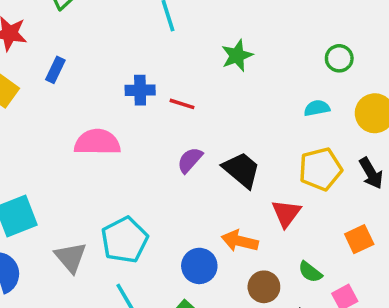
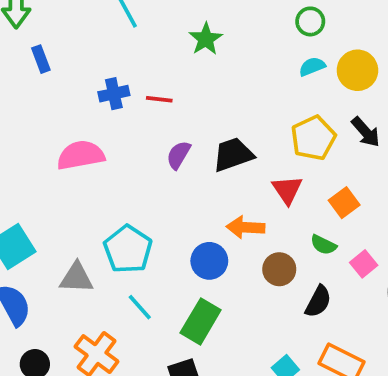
blue rectangle: (55, 70) -> (41, 59), moved, turned -35
cyan semicircle: (317, 108) -> (312, 67), moved
black trapezoid: (242, 170) -> (233, 155), turned -48
orange square: (359, 239) -> (344, 203), moved
gray triangle: (71, 257) -> (76, 278), turned -36

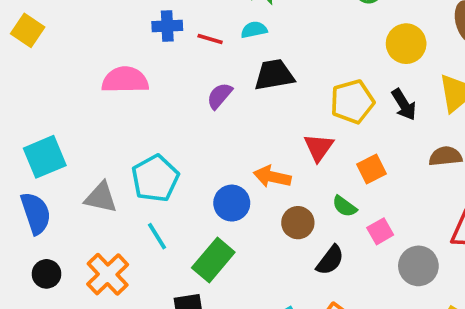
cyan semicircle: (312, 67) -> (254, 30), moved
black trapezoid: (233, 155) -> (274, 75), moved

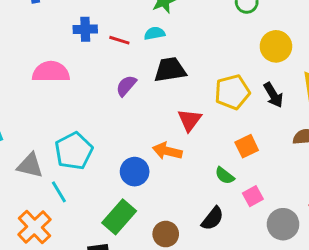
red triangle: (319, 147) -> (190, 120), moved
brown circle: (298, 223) -> (166, 234), moved
cyan line: (157, 236) -> (59, 192), moved

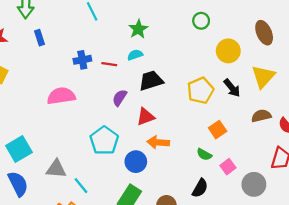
red triangle: (190, 120) -> (146, 117), moved, turned 42
cyan pentagon: (74, 151) -> (104, 141), moved

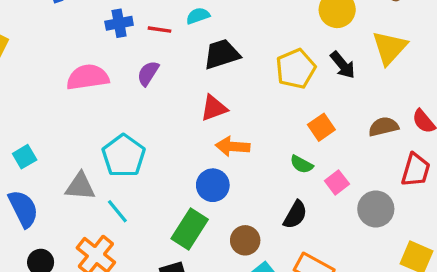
purple semicircle: (120, 98) -> (148, 73), moved
brown semicircle: (261, 116) -> (383, 127), moved
cyan pentagon: (104, 141) -> (124, 156), moved
cyan square: (19, 149) -> (25, 157), size x0.6
blue circle: (136, 162) -> (213, 185), moved

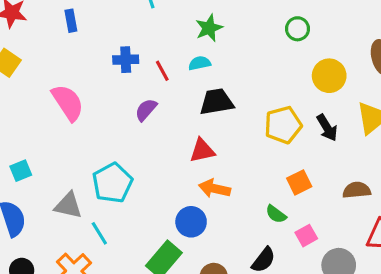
red line: (159, 30) -> (162, 71), turned 45
pink semicircle: (88, 77) -> (68, 103), moved, turned 57

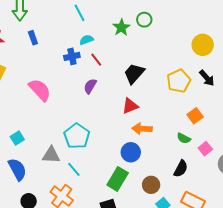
green circle: (297, 29) -> (144, 20), moved
cyan semicircle: (200, 63) -> (86, 40), moved
black trapezoid: (217, 102) -> (134, 73), turned -30

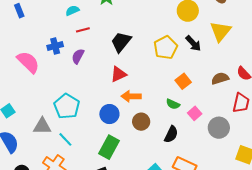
blue cross: (72, 56) -> (55, 46), moved
red line: (96, 60) -> (83, 30), turned -64
blue circle: (131, 152) -> (109, 114), moved
brown circle: (151, 185) -> (141, 122), moved

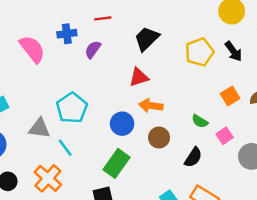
orange square: (183, 81) -> (230, 96), moved

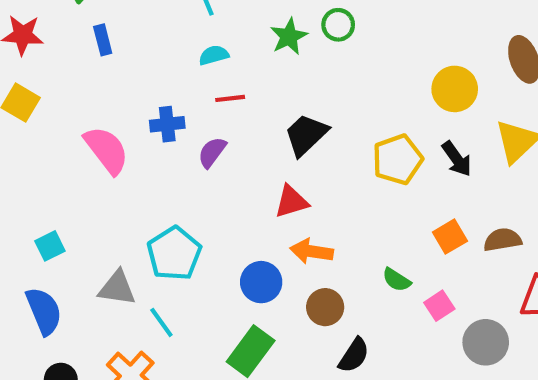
black semicircle: (193, 157) -> (354, 355), moved

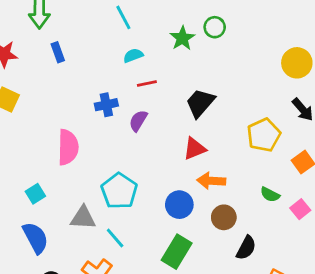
pink semicircle: (107, 150) -> (68, 147), moved, turned 44
yellow pentagon: (398, 159) -> (264, 135), moved

